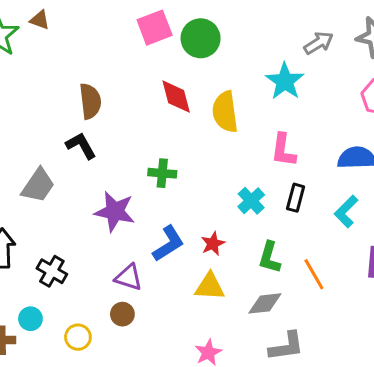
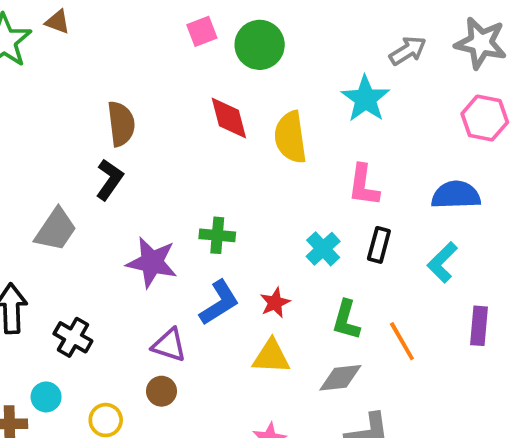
pink square: (155, 28) -> (202, 31), size x0.7
black L-shape: (81, 146) -> (110, 180), turned 64
green cross: (162, 173) -> (217, 235), moved

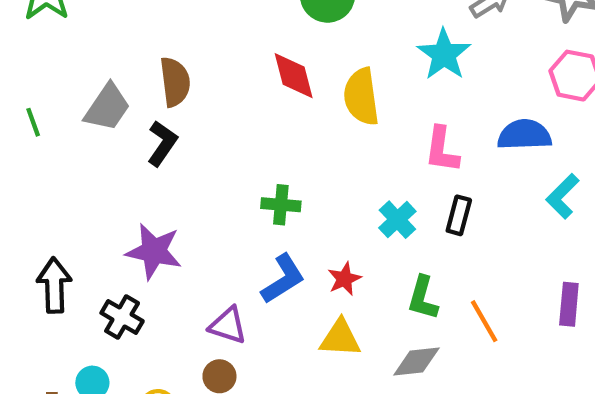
blue semicircle: (456, 195) -> (524, 135), moved
gray trapezoid: (56, 230) -> (107, 107), moved
purple star: (152, 262) -> (154, 251), moved
cyan L-shape: (442, 262) -> (563, 196), moved

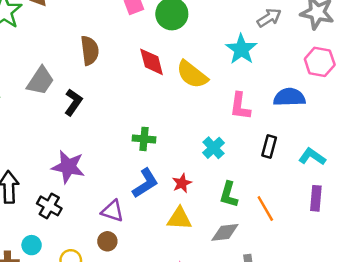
brown semicircle: (175, 82) -> (90, 50), moved
yellow semicircle: (361, 97) -> (192, 75), turned -44
cyan L-shape: (563, 196) -> (312, 157), moved, turned 80
black rectangle: (459, 215) -> (269, 147), moved

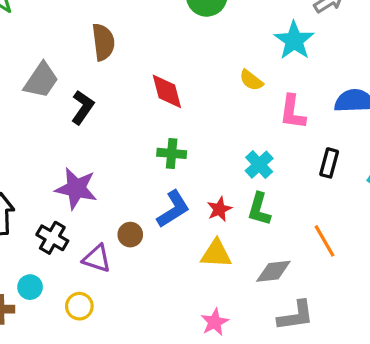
red diamond: (152, 62) -> (167, 91), moved
yellow semicircle: (192, 75) -> (251, 80), moved, size x0.6
green L-shape: (229, 195) -> (259, 209), moved
purple triangle: (112, 211) -> (97, 258), moved
brown circle: (107, 241) -> (130, 235), moved

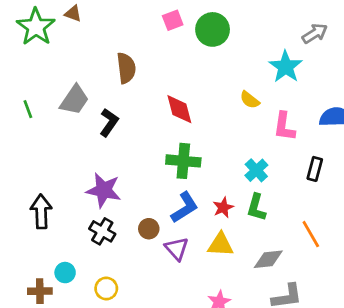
green cross: (172, 153) -> (183, 161), size x1.4
black cross: (52, 238) -> (102, 231), moved
purple triangle: (97, 258) -> (177, 249), moved, turned 30

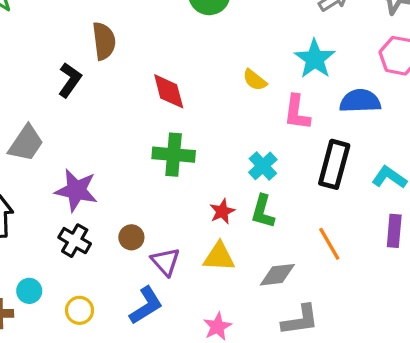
cyan star: (286, 67) -> (315, 59), moved
gray trapezoid: (74, 100) -> (26, 143), moved
black L-shape: (109, 122) -> (70, 80), moved
black rectangle: (315, 169) -> (334, 164), size x1.6
blue L-shape: (185, 207) -> (146, 305), moved

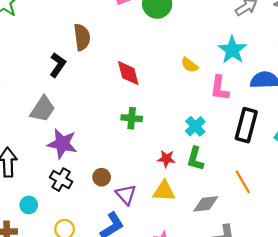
gray trapezoid: (26, 143) -> (43, 109), moved
green cross: (174, 155) -> (132, 118), size x0.7
red star: (222, 211) -> (166, 159), turned 30
cyan circle: (29, 291) -> (29, 205), moved

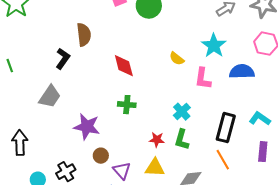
black rectangle: (246, 125) -> (226, 128), moved
purple star: (62, 144) -> (87, 127), moved
black cross: (61, 180) -> (66, 172), moved, turned 30

